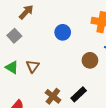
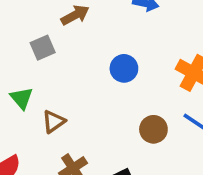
brown triangle: (33, 66) -> (54, 122), moved

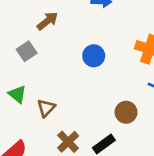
brown circle: (153, 129) -> (126, 112), moved

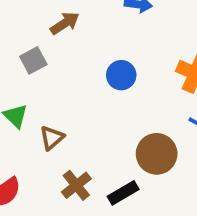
brown circle: (126, 112) -> (157, 154), size x1.4

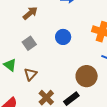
gray square: (33, 60) -> (29, 43), moved

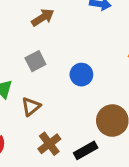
blue circle: (63, 37) -> (81, 75), moved

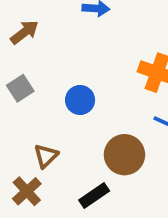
brown triangle: (31, 106) -> (46, 156), moved
brown cross: (49, 144) -> (27, 191), moved

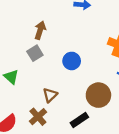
brown arrow: (24, 32) -> (40, 30), moved, turned -36

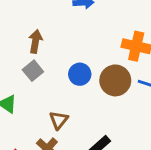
brown circle: (98, 95) -> (115, 80), moved

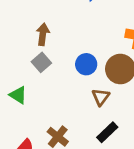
brown triangle: (59, 120) -> (101, 97), moved

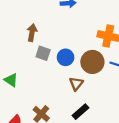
gray square: (41, 62) -> (43, 53), moved, turned -32

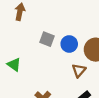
brown arrow: (32, 33) -> (20, 12), moved

